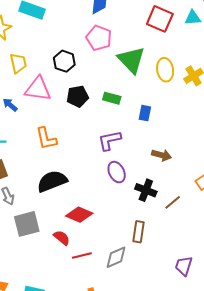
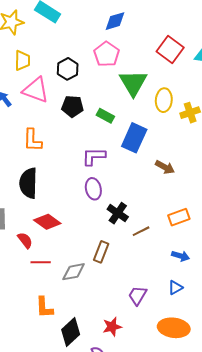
blue rectangle: (145, 113) -> (134, 138), size x1.8
brown arrow: (162, 155) -> (165, 167), moved
black semicircle: (52, 181) -> (28, 183), turned -80

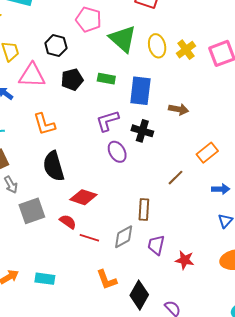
black cross: (118, 213) -> (142, 131), moved
red line: (41, 262) -> (89, 238), turned 36
purple trapezoid: (138, 295) -> (156, 245), moved
red star: (112, 327) -> (185, 260), moved, turned -30

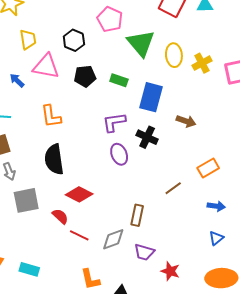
purple trapezoid: (156, 245) -> (144, 252), turned -95

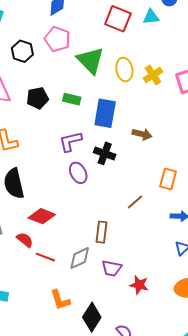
black hexagon: (74, 40) -> (22, 51), moved
orange rectangle: (208, 168) -> (168, 179), turned -40

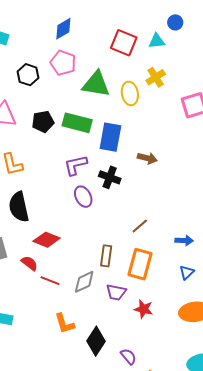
green triangle: (90, 60) -> (96, 84), turned -36
yellow cross: (153, 75) -> (156, 77), moved
green rectangle: (72, 99) -> (77, 123), size x1.6
orange rectangle: (168, 179) -> (140, 264), moved, size x1.4

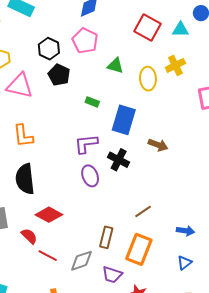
green triangle: (96, 84) -> (115, 66), size x0.6
black pentagon: (43, 122) -> (59, 75), moved, turned 30
green rectangle: (77, 123) -> (92, 102), size x0.5

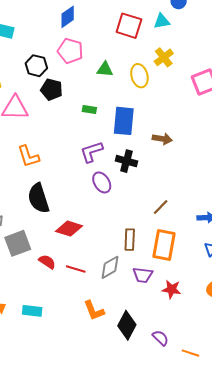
red semicircle: (29, 236) -> (47, 262), moved

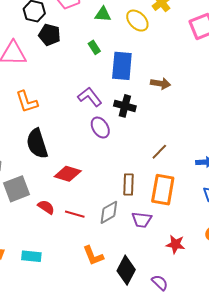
yellow ellipse: (139, 76) -> (137, 21), turned -30
green rectangle: (89, 110) -> (94, 47), moved, turned 48
purple L-shape: (91, 152) -> (90, 97), turned 70
red star: (172, 289) -> (175, 244), moved

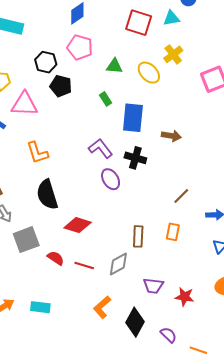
brown line: (159, 152) -> (181, 196), moved
orange rectangle: (163, 190) -> (173, 232), moved, size x0.6
purple trapezoid: (142, 220) -> (153, 286), moved
orange L-shape: (93, 256) -> (102, 307), turned 70

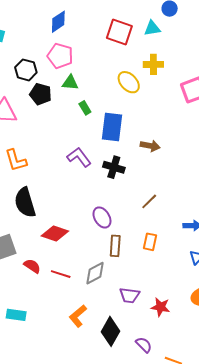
yellow cross: (173, 54) -> (153, 64), turned 36
green triangle: (114, 66) -> (70, 83), moved
purple ellipse: (111, 179) -> (102, 217), moved
brown line: (181, 196) -> (149, 201), moved

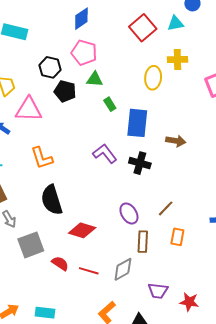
red square: (119, 32) -> (143, 28), turned 32
yellow ellipse: (129, 82) -> (153, 78), turned 50
brown line: (149, 201) -> (166, 208), moved

